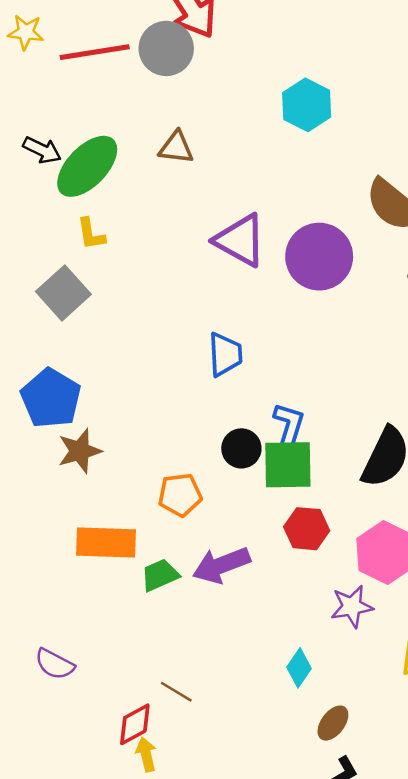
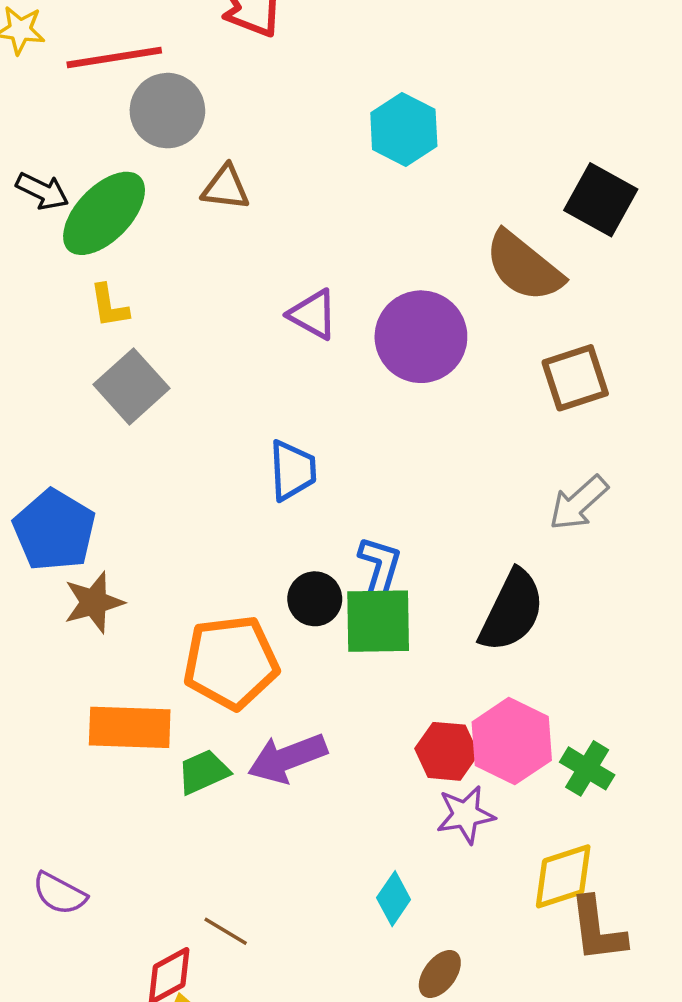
gray circle: (166, 48) -> (167, 111), moved
purple triangle: (240, 240) -> (313, 314), size x0.7
gray square: (63, 293) -> (131, 386), moved
orange pentagon: (180, 495) -> (231, 662), size x1.6
red hexagon: (307, 529) -> (447, 751), moved

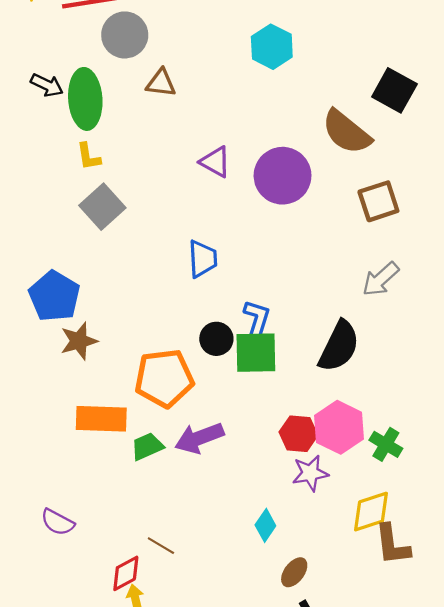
green ellipse: (104, 213) -> (85, 99), turned -48

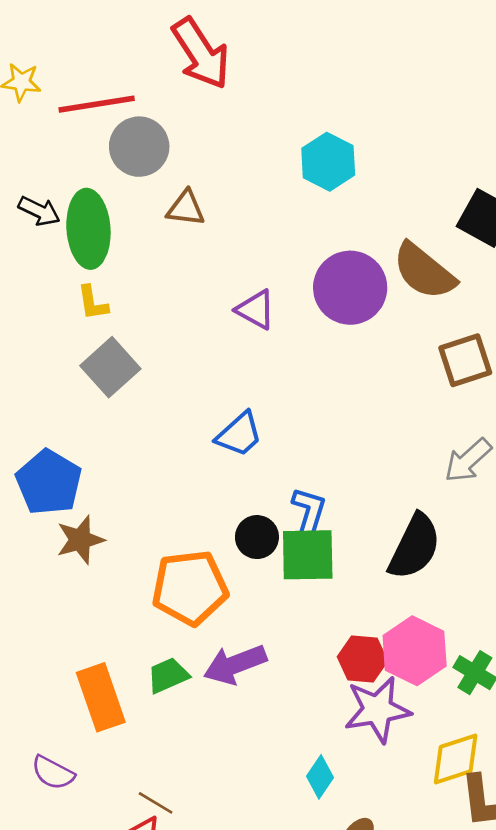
purple circle: (283, 176) -> (350, 288), moved
blue trapezoid: (203, 259) -> (239, 434), turned 51
orange rectangle: (101, 419) -> (101, 697), moved, turned 69
purple star: (310, 473) -> (378, 710), size x1.4
brown line: (161, 546) -> (156, 803), moved

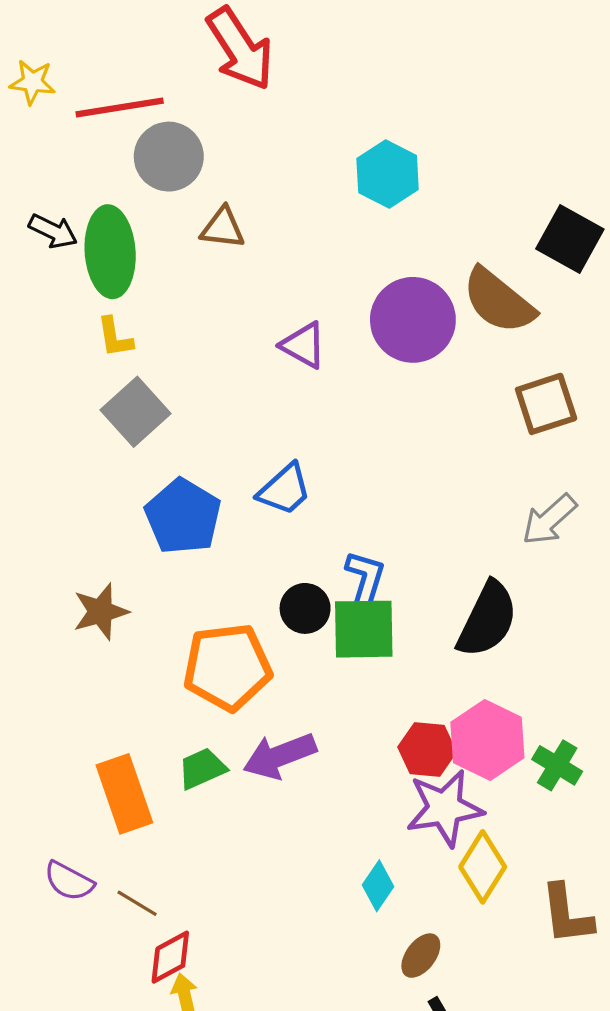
blue pentagon: (49, 482) -> (183, 516), moved
yellow diamond: (456, 759) -> (483, 867), moved, turned -40
brown line: (156, 803) -> (137, 903), moved

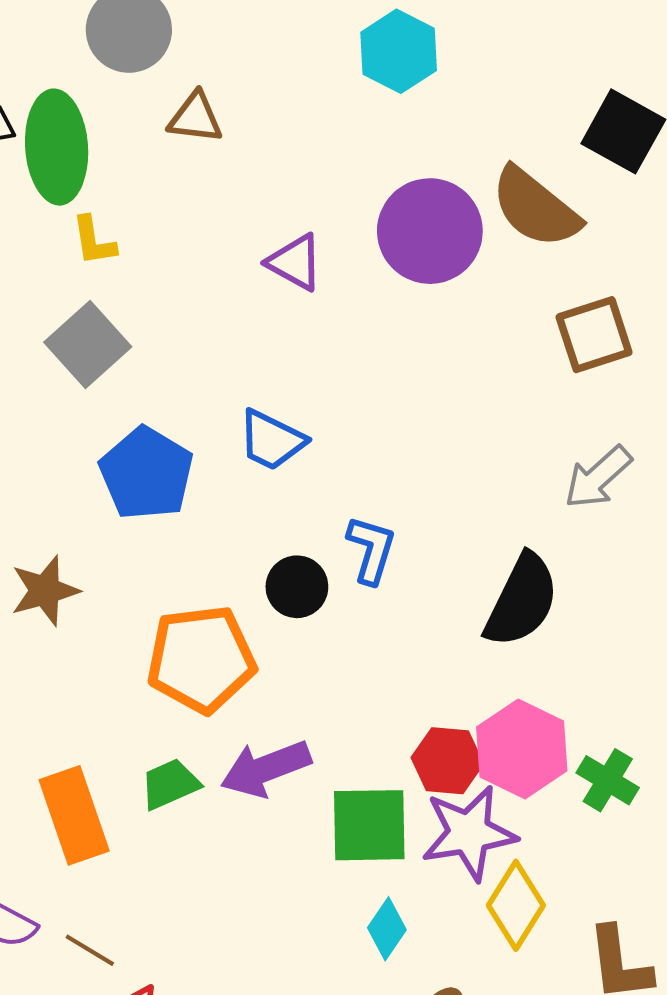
yellow L-shape: (115, 337) -> (94, 241), moved
blue trapezoid: (284, 490) -> (272, 440), turned 68
green square: (364, 629) -> (369, 825), moved

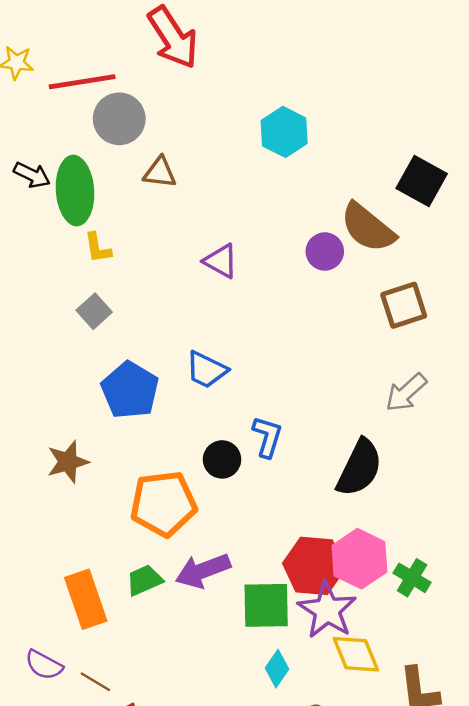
purple circle: (430, 231) -> (325, 251), moved, size x0.6
gray square: (88, 344) -> (94, 311), size x0.7
red hexagon: (447, 761) -> (314, 566), size x1.4
purple star: (469, 833) -> (327, 610), turned -30
yellow diamond: (516, 905) -> (356, 654), turned -54

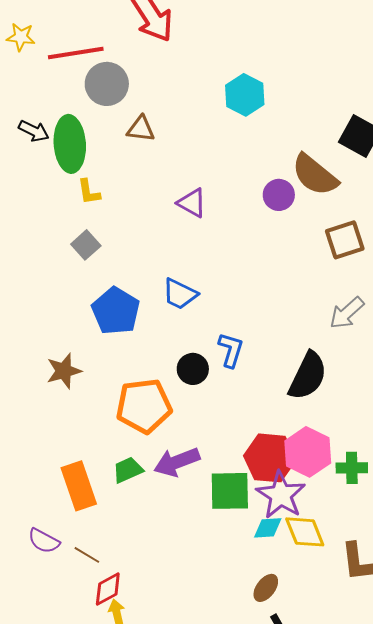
green cross: (412, 578) -> (352, 468), turned -32
cyan diamond: (277, 669) -> (268, 528), moved, turned 52

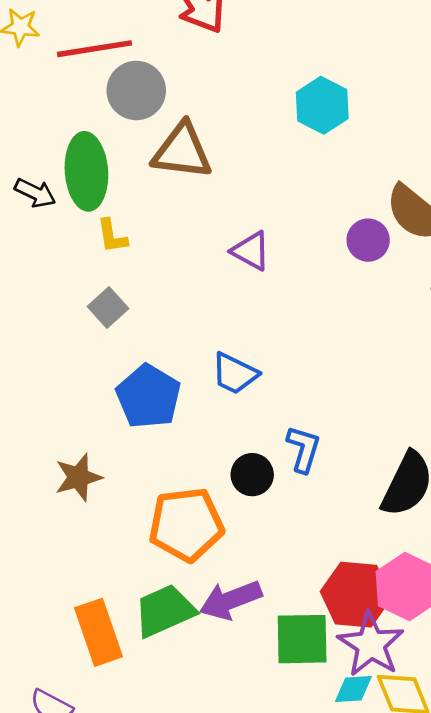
brown triangle: (141, 129) -> (182, 151), size x1.6
black arrow: (34, 131) -> (35, 193), moved
green trapezoid: (128, 470) -> (165, 611), size x1.5

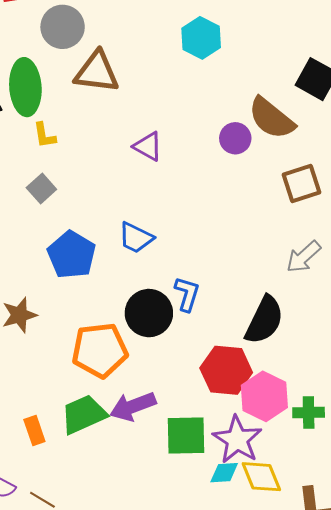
black circle: (252, 475) -> (149, 313), size x1.5
red hexagon: (356, 595) -> (226, 370), moved
orange rectangle: (99, 632) -> (34, 431), size x0.6

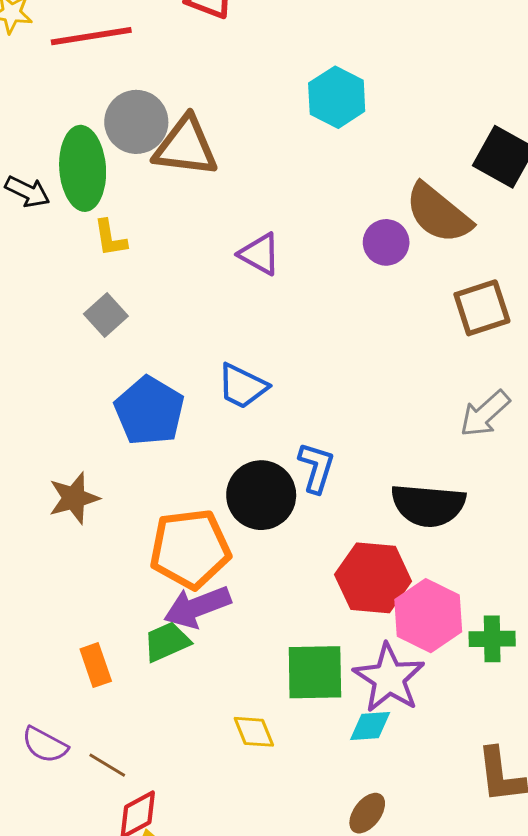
gray circle: (63, 27) -> (136, 122), moved
black semicircle: (264, 320) -> (428, 505), turned 69
purple arrow: (133, 406) -> (197, 607), moved
green trapezoid: (84, 414) -> (167, 642), size x0.7
yellow diamond: (261, 477) -> (254, 732), moved, size x0.7

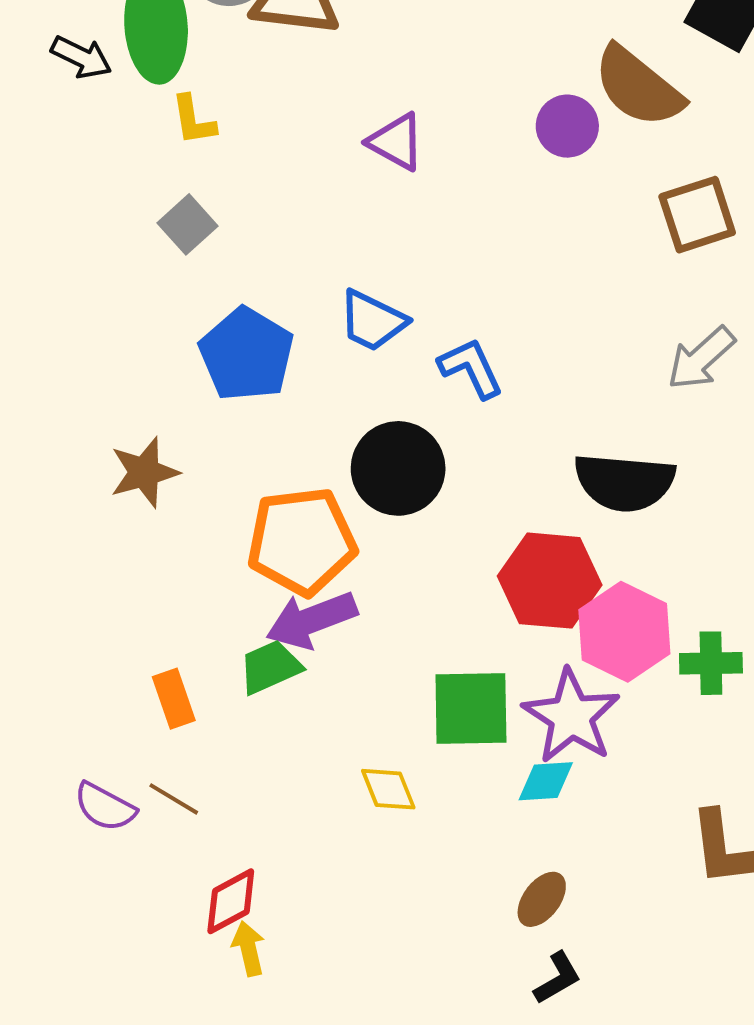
blue L-shape: (316, 468) -> (471, 368), moved, turned -42
brown line: (107, 765) -> (174, 799), moved

